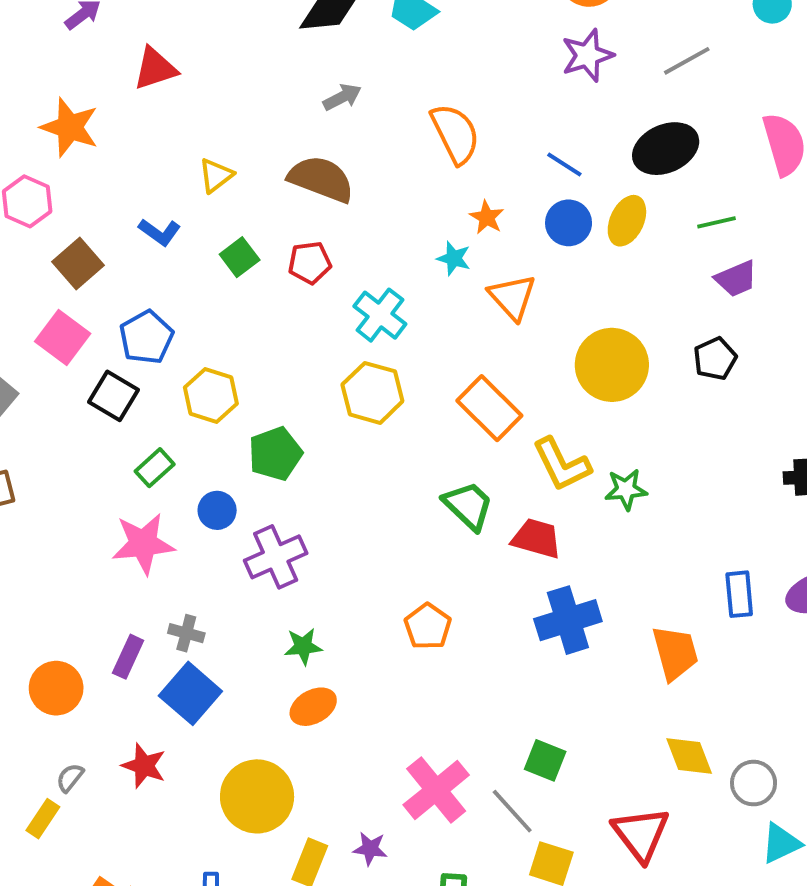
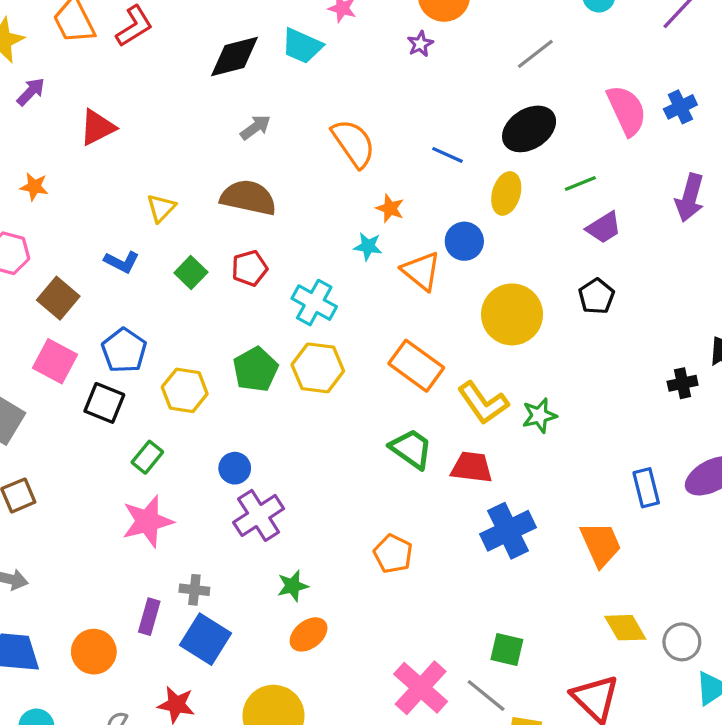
purple star: (587, 55) -> (420, 44), moved, size x0.6
orange star: (70, 127) -> (34, 187), size x0.6
blue circle: (569, 223) -> (464, 241), moved
green pentagon: (275, 454) -> (255, 369), moved
blue circle: (217, 510) -> (235, 468), moved

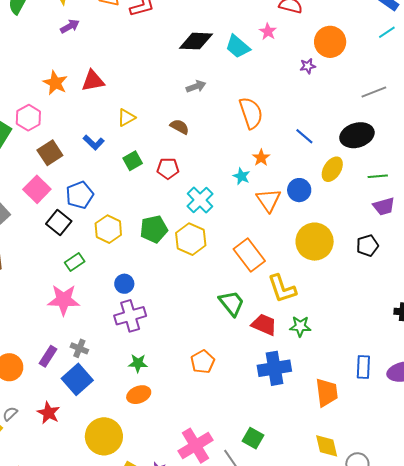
red triangle: (97, 127) -> (93, 81), moved
orange star: (34, 187) -> (55, 83), size x1.4
brown semicircle: (248, 198) -> (180, 127), size x0.6
green star: (539, 416) -> (300, 326), moved

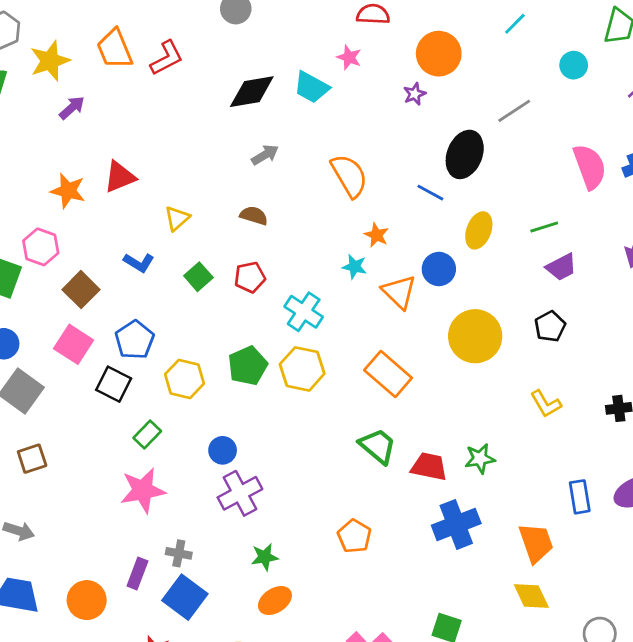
black ellipse: (357, 135) -> (465, 154), moved, turned -40
yellow L-shape: (282, 289) -> (546, 404), moved, size x0.7
yellow diamond: (327, 446) -> (531, 596), moved

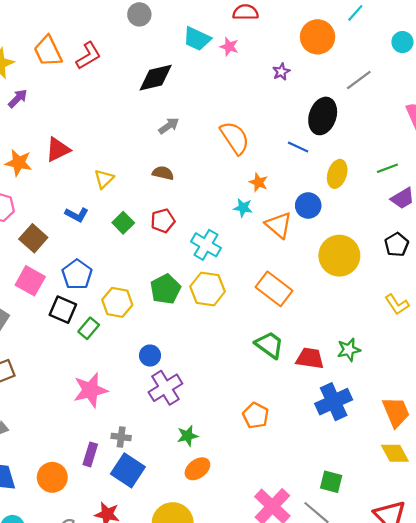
orange circle: (439, 54) -> (318, 37), moved
cyan trapezoid: (311, 87) -> (197, 39), moved
green rectangle: (147, 434) -> (89, 328), moved

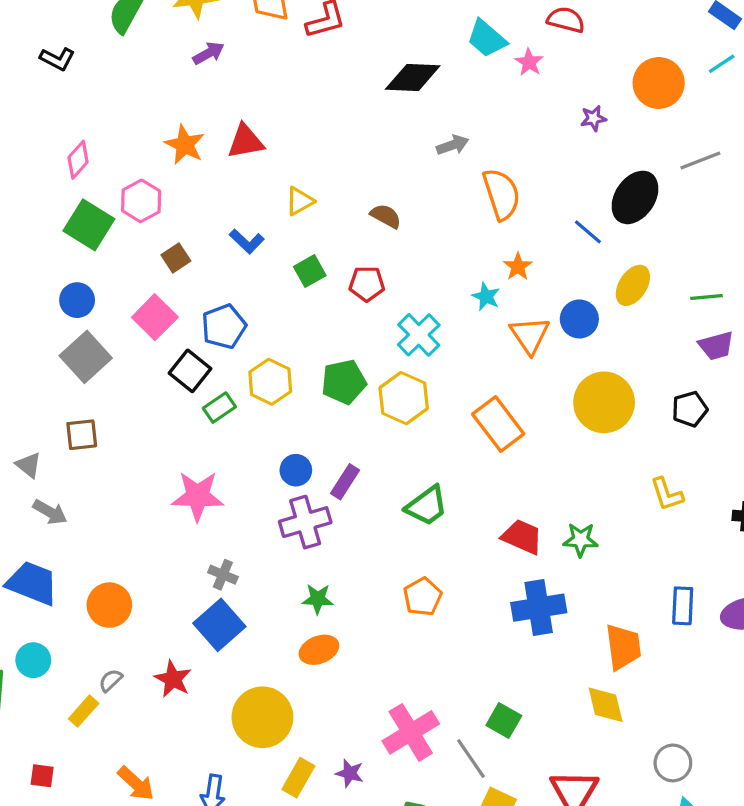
gray arrow: (169, 126) -> (453, 145), moved
brown square: (33, 238) -> (176, 258), size x0.7
green trapezoid: (269, 345) -> (427, 506), moved, turned 92
purple rectangle: (90, 454) -> (345, 482), moved

